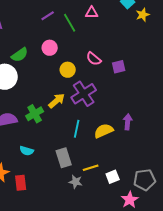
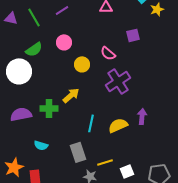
green line: (70, 23) -> (34, 17), moved
purple square: (119, 67) -> (133, 35), moved
purple cross: (84, 94) -> (118, 81), moved
green cross: (35, 114) -> (49, 108), turned 30

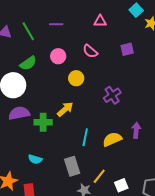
purple line: (62, 10) -> (56, 24), turned 32
pink semicircle: (108, 53) -> (90, 51), moved
purple cross: (118, 81) -> (112, 95), size x0.7
purple semicircle: (21, 114) -> (19, 113), moved
yellow line: (105, 162) -> (99, 176), turned -35

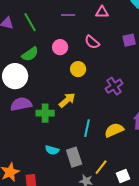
purple line: (56, 24) -> (68, 15), moved
cyan semicircle: (35, 159) -> (52, 150), moved

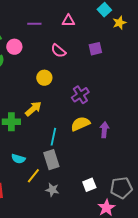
pink circle: (60, 47) -> (14, 47), moved
yellow semicircle: (114, 130) -> (80, 124), moved
gray rectangle: (74, 157) -> (51, 160), moved
yellow line: (101, 167) -> (33, 176), moved

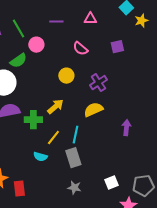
purple cross: (80, 95) -> (98, 83), moved
yellow semicircle: (80, 124) -> (93, 110), moved
yellow line: (33, 176) -> (53, 138), moved

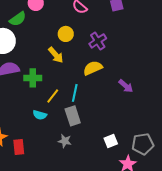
yellow arrow: (55, 107) -> (56, 55), moved, turned 90
purple arrow: (126, 128) -> (126, 86), turned 126
gray star: (74, 188) -> (65, 141), moved

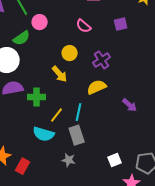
cyan semicircle: (40, 115) -> (44, 134), size x1.5
red rectangle: (19, 147) -> (23, 166), turned 35

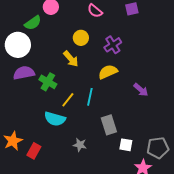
green cross: (37, 97) -> (48, 82), turned 30
gray rectangle: (77, 135) -> (109, 125), moved
white square: (115, 160) -> (126, 145), turned 32

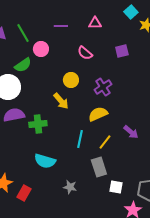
green cross: (48, 82) -> (38, 124), turned -36
yellow line: (68, 100) -> (105, 142), moved

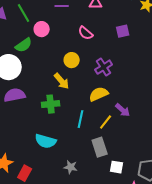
green cross: (38, 124) -> (51, 104), moved
purple arrow: (131, 132) -> (123, 110), moved

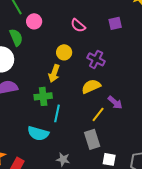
green semicircle: (24, 45) -> (16, 37), turned -78
purple cross: (104, 67) -> (96, 59), turned -30
yellow arrow: (62, 81) -> (54, 73), turned 60
cyan line: (81, 119) -> (57, 113), moved

